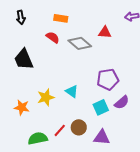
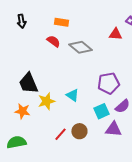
red triangle: (105, 32) -> (115, 34), moved
black trapezoid: (24, 59) -> (28, 83), moved
purple triangle: (102, 137) -> (113, 129), moved
green semicircle: (38, 138) -> (16, 142), moved

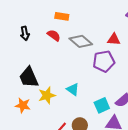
black arrow: (21, 21) -> (25, 33), moved
red triangle: (115, 34) -> (114, 39), moved
purple pentagon: (108, 83) -> (104, 61), moved

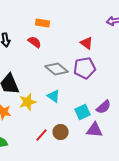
red triangle: (114, 39) -> (87, 43), moved, turned 32
gray diamond: (81, 41) -> (57, 69), moved

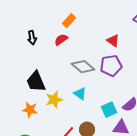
orange rectangle: (43, 23) -> (69, 21), turned -56
red semicircle: (35, 42) -> (61, 40), turned -72

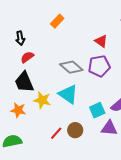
red semicircle: (61, 40) -> (27, 57), moved
cyan triangle: (80, 94) -> (68, 94), size x1.5
yellow star: (54, 100) -> (42, 100), turned 30

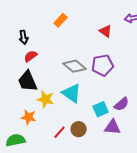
red triangle: (101, 41) -> (106, 31), moved
orange star: (18, 110) -> (29, 117), moved

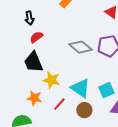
cyan triangle: (72, 93) -> (80, 88), moved
red line: (60, 132) -> (59, 104), moved

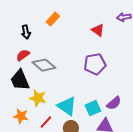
black arrow: (29, 18) -> (26, 32), moved
gray diamond: (80, 47) -> (44, 65), moved

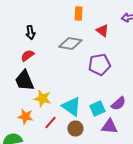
orange rectangle: (53, 19) -> (78, 14), moved, turned -40
gray diamond: (44, 65) -> (70, 44), moved, turned -30

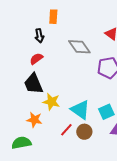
orange rectangle: (78, 14) -> (53, 17), moved
gray diamond: (70, 44) -> (79, 47), turned 45
red line: (50, 122) -> (66, 130), moved

